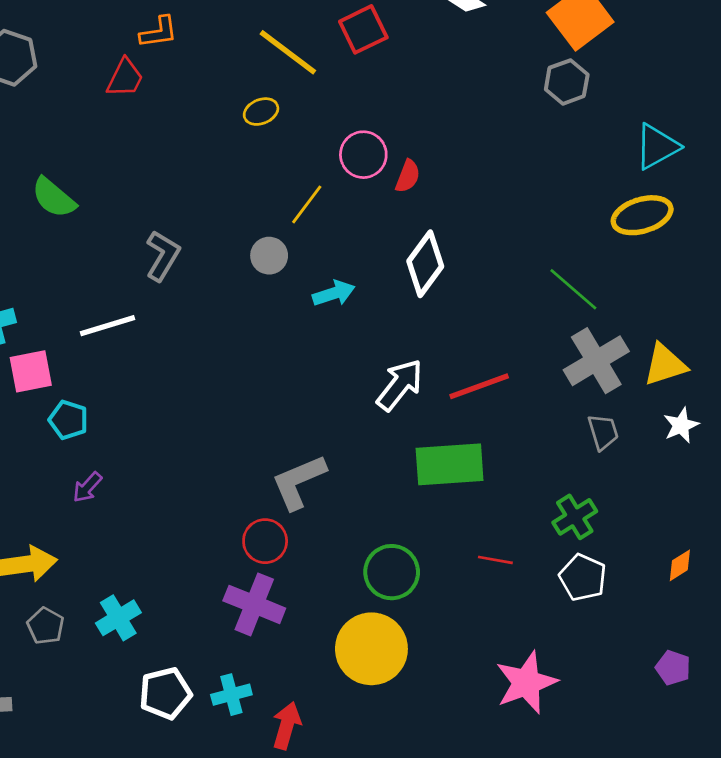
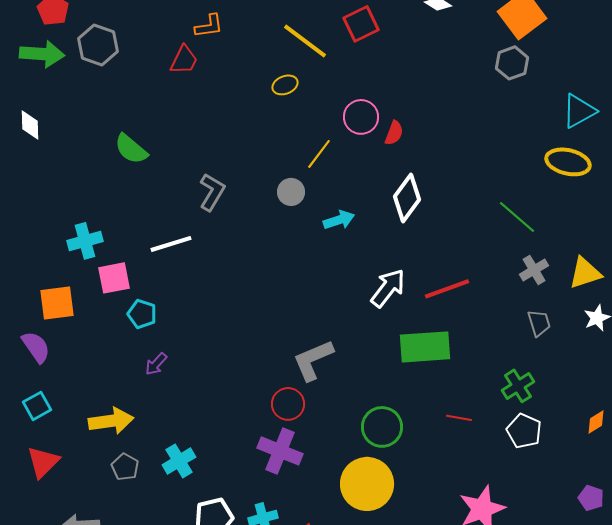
yellow ellipse: (642, 215) -> (568, 162), turned 30
gray cross: (596, 361) -> (534, 270), size x0.6

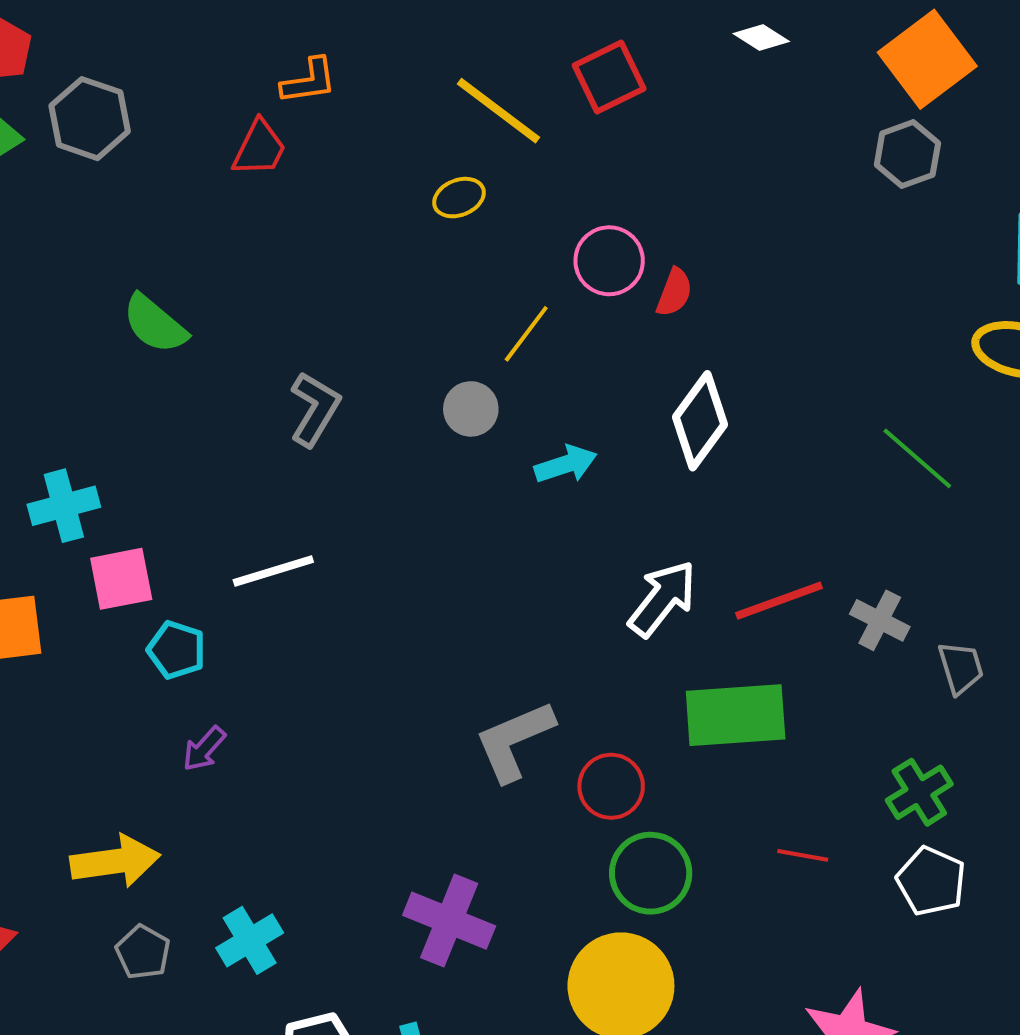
white line: (171, 244) -> (273, 571), moved
gray cross: (534, 270) -> (880, 620), moved, turned -32
red circle: (288, 404) -> (611, 786), moved

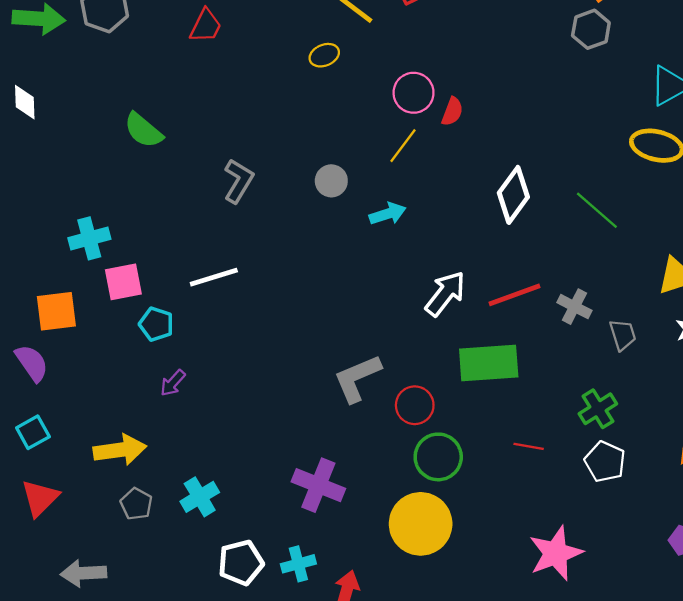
yellow line: (526, 334) -> (403, 146), moved
white diamond: (700, 421) -> (513, 195), moved

